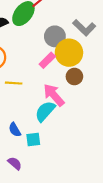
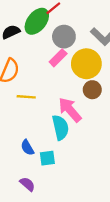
gray circle: (55, 36) -> (64, 37), moved
pink rectangle: (47, 60) -> (58, 58), moved
cyan semicircle: (45, 111) -> (60, 127), turned 125

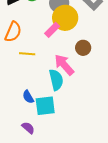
pink rectangle: (58, 58) -> (52, 30), moved
yellow circle: (86, 64) -> (65, 18), moved
cyan square: (47, 158) -> (45, 106), size x1.5

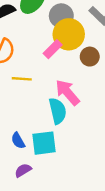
brown circle: (83, 48) -> (90, 57), moved
blue semicircle: (28, 97) -> (18, 141), moved
purple semicircle: (28, 128) -> (23, 170), turned -72

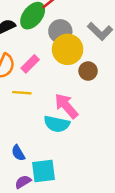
pink rectangle: (53, 49) -> (30, 64), moved
cyan semicircle: (58, 111) -> (57, 124), turned 115
cyan square: (44, 143) -> (43, 171), moved

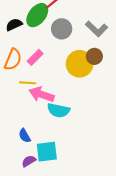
yellow circle: (68, 49) -> (80, 64), moved
brown circle: (88, 71) -> (94, 56), moved
pink arrow: (66, 106) -> (41, 94), moved, turned -30

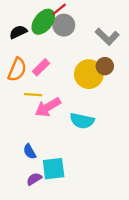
gray circle: (62, 29) -> (64, 25), moved
pink arrow: (41, 94) -> (48, 107), turned -50
cyan semicircle: (58, 110) -> (82, 121), moved

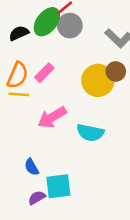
yellow line: (33, 95) -> (19, 94), moved

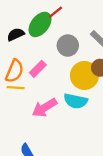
gray circle: (70, 26) -> (68, 46), moved
cyan semicircle: (90, 133) -> (76, 101), moved

